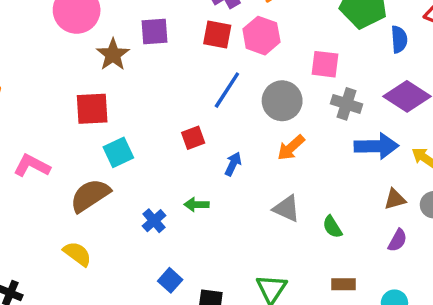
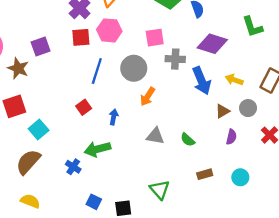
blue arrow: (376, 146) -> (202, 81), turned 84
green arrow: (197, 205) -> (97, 149), size x1.6

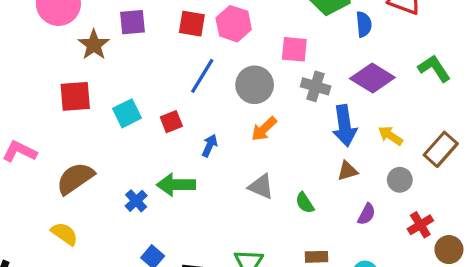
green L-shape: (253, 27) -> (434, 68), turned 150
brown triangle: (222, 111) -> (347, 171), moved
cyan square: (39, 129) -> (127, 113), moved

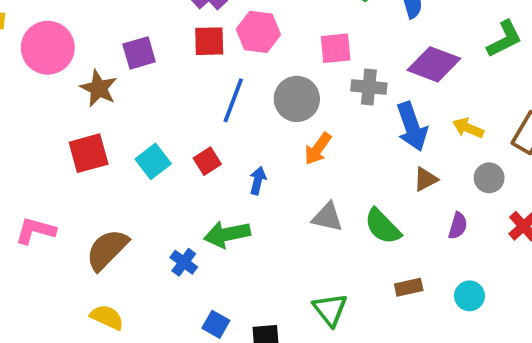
green L-shape: (434, 68) -> (504, 39), turned 108
green semicircle: (305, 203) -> (383, 226), size x1.5

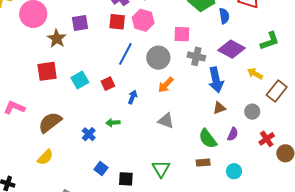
yellow arrow: (468, 128) -> (255, 74), moved
green semicircle: (383, 226) -> (208, 139), moved
green arrow: (227, 234) -> (113, 123), size x0.6
yellow semicircle: (107, 317) -> (45, 157), turned 102

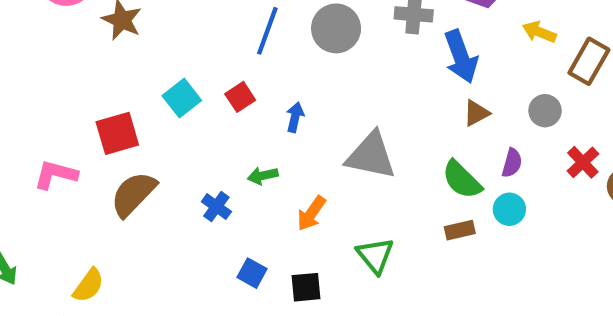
red square: (47, 71) -> (117, 133), moved
orange arrow: (166, 85) -> (311, 213), moved
gray triangle: (166, 121) -> (371, 156), size x1.5
yellow semicircle: (45, 157) -> (88, 285), moved
cyan circle: (234, 171) -> (509, 209), moved

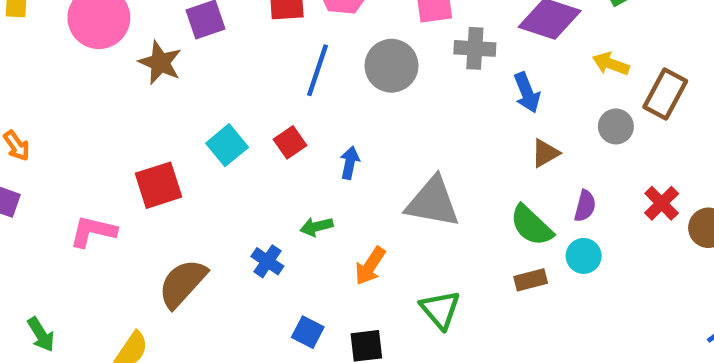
blue arrow: (461, 57) -> (527, 93), size x0.7
gray circle: (545, 111) -> (616, 126), moved
brown semicircle: (133, 194) -> (183, 283), moved

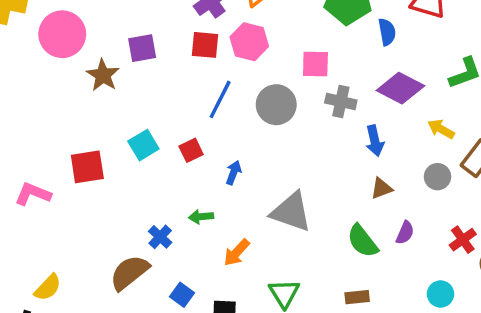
cyan circle: (584, 256) -> (440, 294), moved
brown rectangle: (531, 280) -> (357, 297), moved
brown semicircle: (183, 283) -> (129, 272), moved

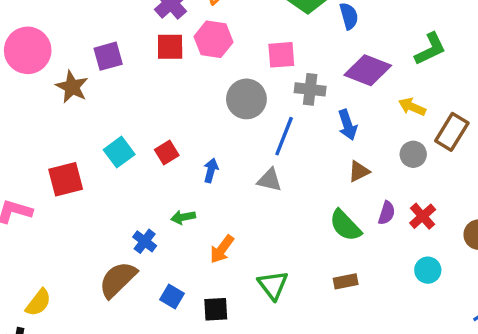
blue line: (220, 99) -> (284, 136), moved
gray triangle: (291, 212) -> (270, 180), moved, size x0.6
red cross: (463, 240) -> (423, 216), moved

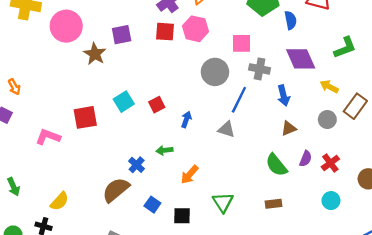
purple diamond: (368, 70) -> (301, 59), turned 40

